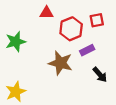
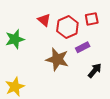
red triangle: (47, 13) -> (44, 20), moved, turned 40
black arrow: (100, 75) -> (95, 70), turned -98

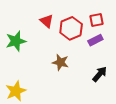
purple rectangle: (83, 47) -> (95, 40), moved
brown star: (57, 59) -> (60, 62), size x0.7

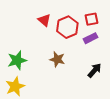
green star: (16, 41) -> (17, 60), moved

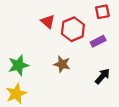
red square: (91, 19) -> (102, 12), moved

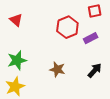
red triangle: (48, 22) -> (16, 20), moved
brown star: (62, 64) -> (57, 69), moved

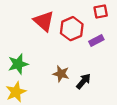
red triangle: (16, 20) -> (44, 21), moved, size x1.5
black arrow: (95, 70) -> (83, 81), moved

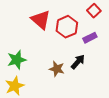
red square: (101, 12) -> (94, 11), turned -32
black arrow: (83, 81) -> (78, 62), moved

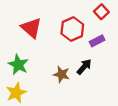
red triangle: (41, 20) -> (31, 28), moved
green star: (17, 60) -> (18, 65), turned -30

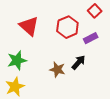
green star: (18, 65) -> (17, 60), turned 30

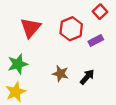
red triangle: (29, 26) -> (31, 28), turned 30
black arrow: (79, 62) -> (87, 77), moved

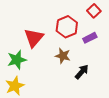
red triangle: (31, 28) -> (34, 38), moved
brown star: (60, 74) -> (63, 56), moved

